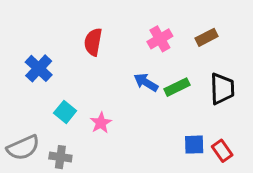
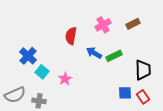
red semicircle: (93, 42) -> (71, 36), moved
blue cross: (39, 68) -> (28, 56), moved
black trapezoid: (222, 89) -> (143, 70), moved

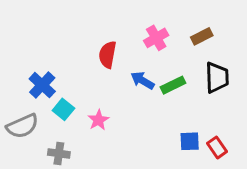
black trapezoid: (143, 70) -> (217, 77), moved
gray semicircle: (15, 95) -> (22, 126), moved

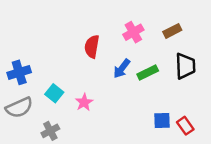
blue arrow: (143, 80) -> (122, 69), turned -84
blue cross: (42, 85) -> (19, 72), moved, turned 30
gray cross: (59, 153) -> (50, 131), turned -36

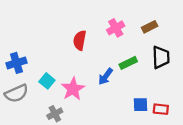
blue arrow: (122, 69) -> (106, 76), moved
pink star: (84, 102) -> (73, 89), size x1.5
red rectangle: (185, 126) -> (161, 109), turned -49
gray cross: (50, 131) -> (55, 114), moved

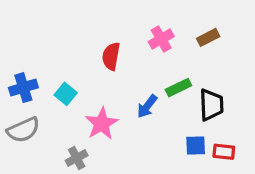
black trapezoid: (161, 57) -> (211, 105), moved
cyan square: (47, 81) -> (66, 94), moved

